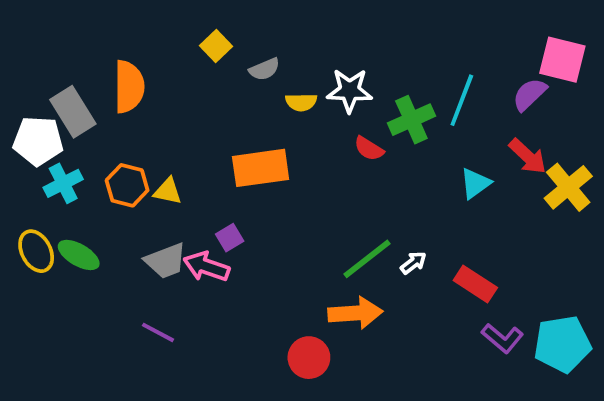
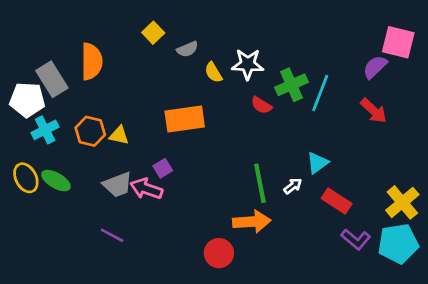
cyan line: (462, 100) -> (320, 93), moved
yellow semicircle: (301, 102) -> (213, 72), turned 60
cyan triangle: (475, 183) -> (317, 163), moved
yellow cross: (568, 187) -> (402, 202), moved
green line: (367, 259) -> (260, 183), turned -63

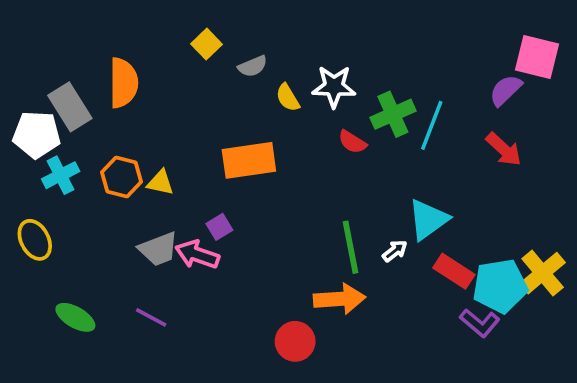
cyan triangle: (317, 163) -> (428, 219), size x1.4
green ellipse: (56, 181) -> (75, 317), moved
cyan pentagon: (398, 244) -> (500, 286), moved

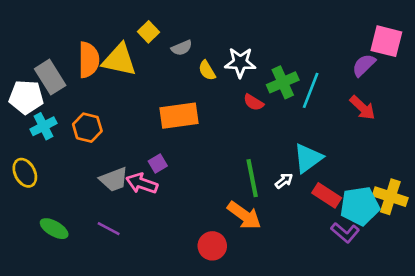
yellow triangle: (160, 183) -> (119, 60), moved, size x1.8
yellow cross: (543, 273) -> (390, 197), turned -32
orange arrow: (339, 299) -> (244, 215), turned 40

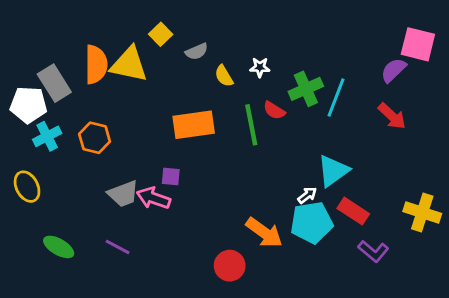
white star: (240, 62) -> (260, 67), size x0.6
purple square: (158, 163) -> (171, 177), turned 36
green line: (252, 178) -> (251, 125), moved
cyan pentagon: (360, 206) -> (312, 223), moved

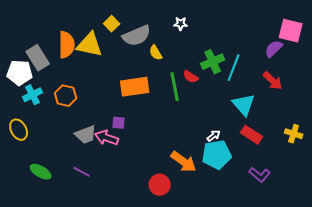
gray semicircle: (197, 52) -> (137, 36), size x1.8
white star: (260, 67) -> (181, 24), moved
cyan triangle: (333, 171) -> (244, 105), moved, turned -35
red rectangle: (353, 211) -> (252, 135), moved
yellow cross: (422, 212) -> (294, 134), moved, size x0.7

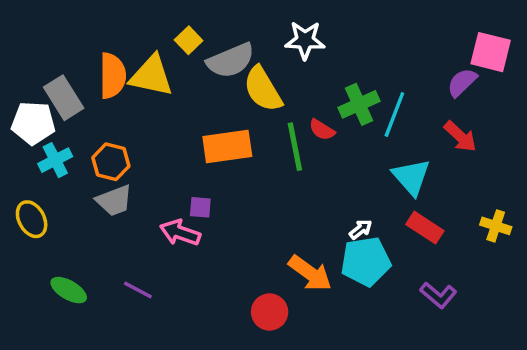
white star: (181, 24) -> (305, 40), size x1.6
yellow semicircle: (156, 53) -> (263, 89), size x1.8
gray trapezoid: (86, 135) -> (114, 201), moved

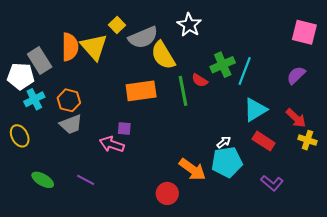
white star: (305, 40) -> (189, 25), turned 30
yellow triangle: (151, 76) -> (94, 47), turned 36
purple semicircle: (462, 82) -> (296, 75), moved
red arrow: (460, 136) -> (296, 118), moved
cyan triangle: (411, 177) -> (255, 110), turned 40

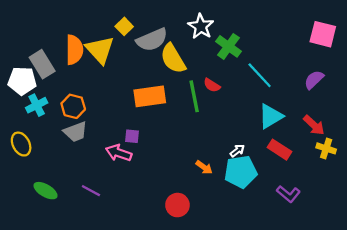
green cross: (223, 65) -> (228, 46), moved, turned -30
cyan line: (245, 71) -> (260, 75), turned -64
orange arrow: (192, 169) -> (204, 167), moved, size x0.6

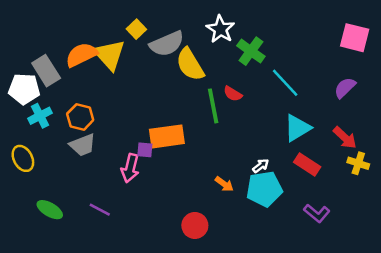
orange semicircle: (74, 50) -> (81, 55), turned -116
orange rectangle: (150, 96) -> (167, 136), moved
pink arrow: (119, 153) -> (130, 168), turned -95

